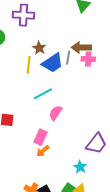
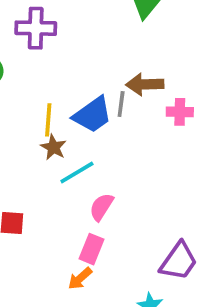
brown star: (39, 48) -> (53, 147), moved
pink cross: (88, 59) -> (180, 112), moved
pink rectangle: (41, 137) -> (91, 249), moved

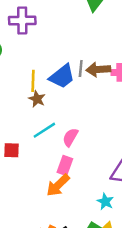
brown arrow: (145, 84) -> (98, 69), moved
cyan line: (77, 172) -> (44, 130), moved
orange arrow: (80, 278) -> (58, 185), size x1.5

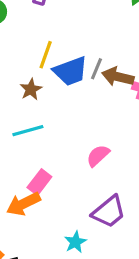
yellow line: (33, 81) -> (46, 55), moved
pink semicircle: (70, 137) -> (98, 156), moved

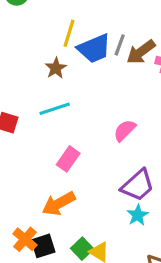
brown arrow: (118, 77) -> (141, 52), turned -48
orange arrow: (23, 204) -> (59, 204), moved
cyan star: (75, 242) -> (138, 215), moved

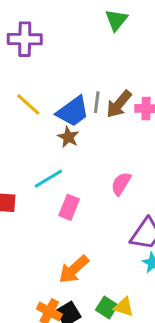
yellow line: (69, 33) -> (28, 104), moved, turned -52
brown star: (56, 68) -> (68, 137), moved
pink rectangle: (68, 159) -> (69, 207), moved

